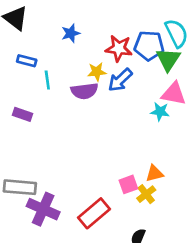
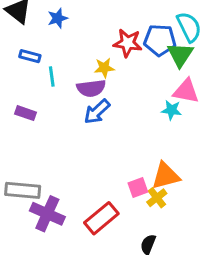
blue star: (71, 33) -> (58, 18), moved
blue arrow: (120, 80) -> (97, 112), moved
orange triangle: (154, 173) -> (166, 176), size x1.5

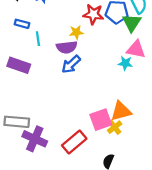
purple rectangle: (25, 113) -> (19, 65), size x1.5
pink square: (138, 187) -> (101, 120), size x1.5

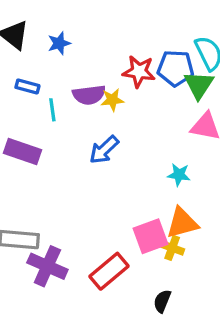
purple semicircle: (67, 47) -> (89, 95), moved
cyan star: (125, 63) -> (179, 175), moved
yellow cross: (115, 127) -> (172, 248), turned -32

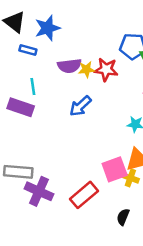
blue star: (59, 43) -> (47, 28), size x1.5
red star: (139, 72) -> (106, 69), moved
blue rectangle: (27, 87) -> (28, 50), moved
cyan line: (52, 110) -> (33, 87), moved

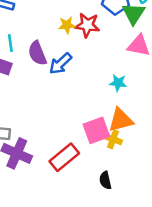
purple semicircle: (69, 66) -> (37, 53), moved, turned 75
black semicircle: (123, 217) -> (105, 180), turned -35

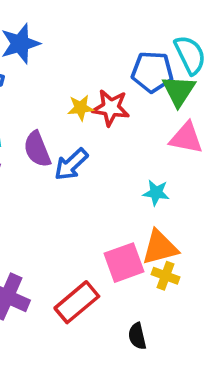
yellow cross: (113, 139) -> (166, 276), moved

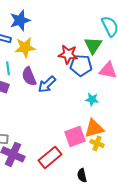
blue pentagon: (152, 72) -> (81, 65), moved
green triangle: (179, 91) -> (93, 45), moved
yellow star: (81, 108) -> (25, 47), moved, size x1.5

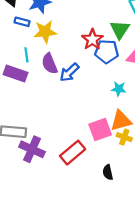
red star: (68, 54) -> (92, 39), turned 30

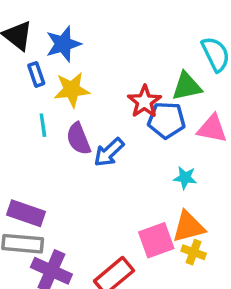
blue rectangle: (22, 22) -> (36, 74), turned 56
green triangle: (120, 30) -> (187, 86), turned 45
purple rectangle: (15, 73) -> (26, 213), moved

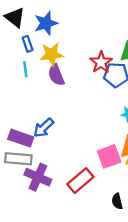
cyan line: (43, 125) -> (25, 69), moved
purple semicircle: (78, 139) -> (56, 75), moved
blue arrow: (109, 152) -> (44, 128), moved

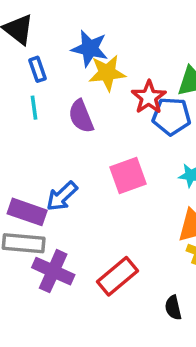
blue star: (46, 23) -> (90, 48), moved, turned 30
yellow star: (52, 54) -> (107, 73), moved
pink square: (109, 156) -> (128, 175), moved

